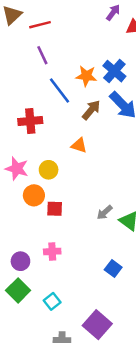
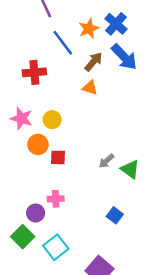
orange star: (86, 76) -> (89, 29), turned -30
orange triangle: (79, 145) -> (90, 88), moved
purple circle: (20, 261) -> (36, 213), moved
cyan square: (52, 301) -> (56, 247), size x1.5

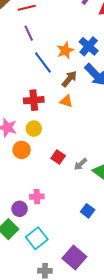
red cross: (34, 72) -> (34, 100), moved
red square: (58, 157) -> (58, 157), moved, turned 32

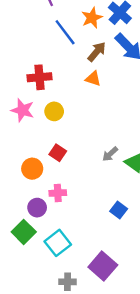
red cross: (34, 100) -> (40, 77), moved
orange circle: (22, 150) -> (32, 169), moved
red square: (58, 157) -> (58, 153), moved

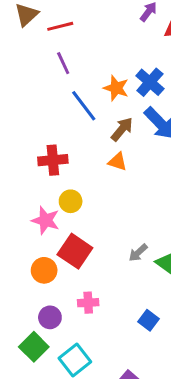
orange star: (92, 18) -> (116, 88), turned -30
pink star: (22, 110) -> (46, 220), moved
red square: (58, 153) -> (75, 251), size x1.6
pink cross: (58, 193) -> (88, 303), moved

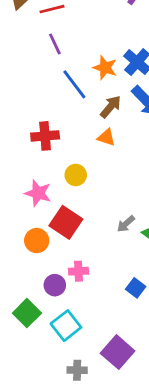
yellow circle: (71, 201) -> (76, 175), moved
purple circle: (50, 317) -> (55, 285), moved

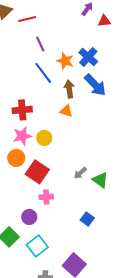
purple line: (55, 44) -> (40, 44), moved
brown arrow: (111, 107) -> (69, 89), turned -48
pink star: (38, 193) -> (22, 136), moved, turned -30
orange circle: (37, 241) -> (16, 158), moved
pink cross: (79, 271) -> (46, 197), moved

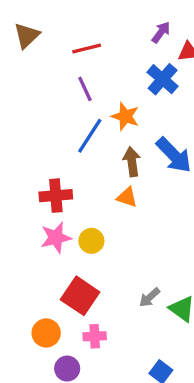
red line: (27, 19) -> (87, 48), moved
blue cross: (88, 57) -> (163, 79), moved
blue line: (43, 73) -> (90, 136), turned 70
orange circle: (16, 158) -> (46, 333), moved

